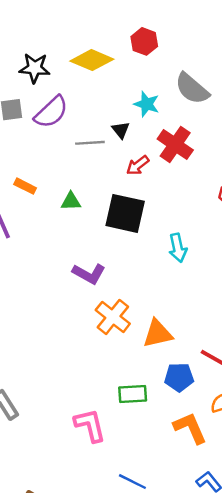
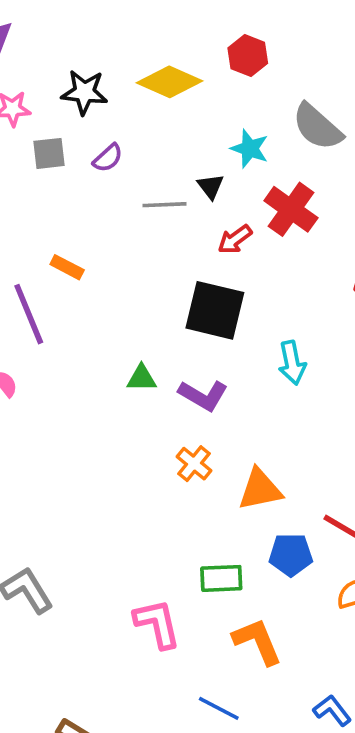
purple semicircle: (51, 112) -> (108, 158), size x0.6
green triangle: (71, 201) -> (142, 378), moved
purple L-shape: (89, 274) -> (203, 395), moved
orange cross: (113, 317) -> (194, 464), size x0.7
orange L-shape: (190, 428) -> (257, 641), moved

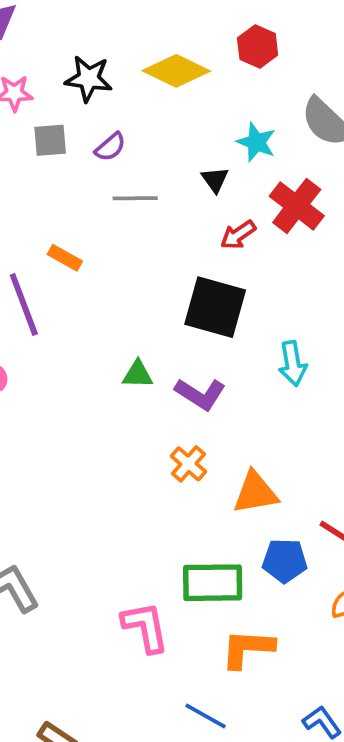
gray line: (165, 205) -> (135, 198), moved
green rectangle: (221, 578) -> (213, 583), size x1.4
orange L-shape: (257, 641) -> (247, 649), turned -66

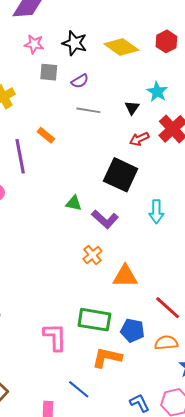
blue pentagon: (285, 561) -> (132, 330), moved

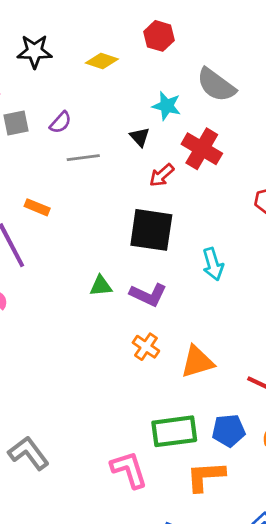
black star: (75, 43) -> (35, 51), moved
yellow diamond: (121, 47) -> (102, 61), size x0.7

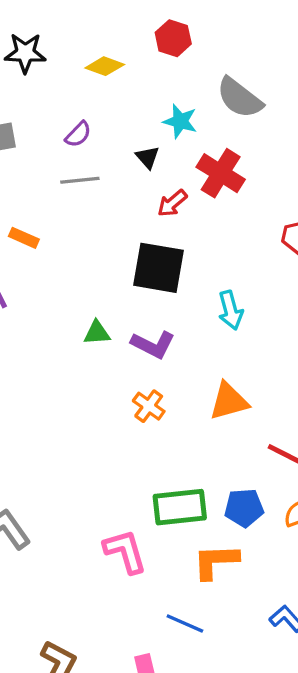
purple semicircle: (61, 122) -> (78, 134), moved
orange triangle: (197, 362) -> (229, 401), moved

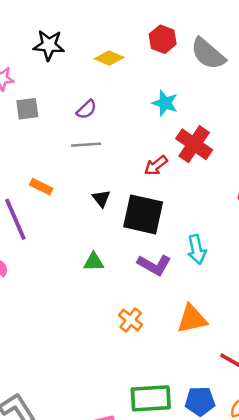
gray semicircle: (239, 98) -> (208, 54), moved
black triangle: (147, 157) -> (101, 198), moved
purple L-shape: (153, 344) -> (154, 265), moved

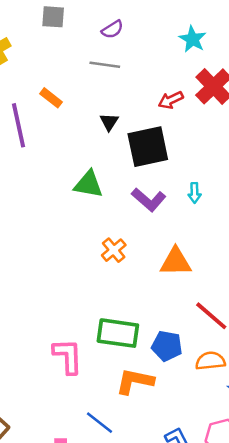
black square: (143, 214) -> (148, 147), turned -36
cyan arrow: (197, 250) -> (195, 193), size x0.7
green triangle: (94, 262) -> (88, 184), size x1.4

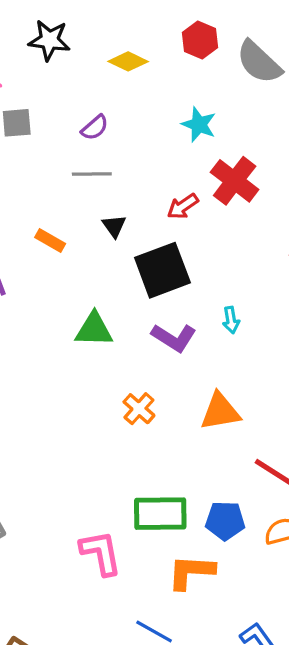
orange rectangle: (51, 98) -> (50, 241), moved
black triangle: (109, 122) -> (114, 226), moved

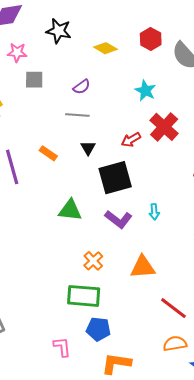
green rectangle: (160, 514) -> (84, 296), moved
blue pentagon: (225, 521) -> (98, 329), moved
pink L-shape: (101, 553) -> (62, 347), size x0.7

